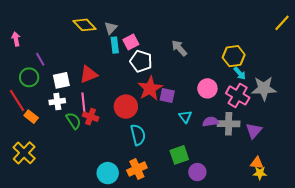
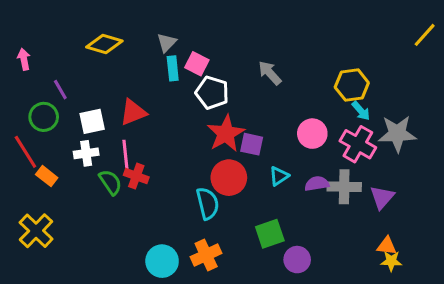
yellow diamond: (85, 25) -> (104, 44), moved, turned -30
pink square: (131, 42) -> (197, 64), turned -35
red circle: (126, 107) -> (229, 178), moved
cyan triangle: (185, 117) -> (279, 176), turned 32

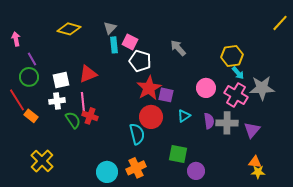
purple line: (60, 90) -> (32, 59), moved
purple semicircle: (317, 184) -> (209, 121), turned 91
yellow cross: (36, 231) -> (42, 161), moved
green square: (270, 234) -> (178, 154), turned 30

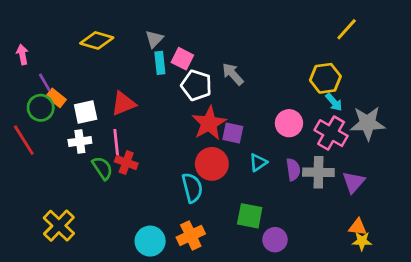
yellow line: (280, 23) -> (347, 29), moved
gray arrow: (178, 48) -> (233, 74), moved
orange rectangle: (31, 116) -> (56, 98), moved

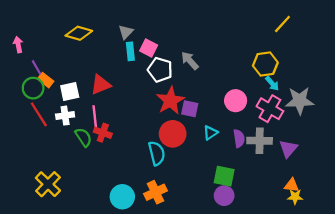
red line: (24, 140) -> (39, 114), moved
green square: (250, 216) -> (224, 176), moved

